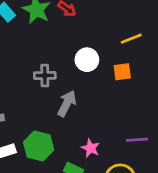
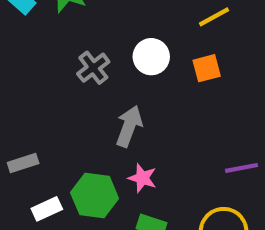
gray cross: (45, 76) -> (93, 68), moved, turned -30
pink star: (91, 148) -> (142, 178), moved

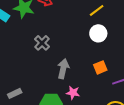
white circle: (151, 57) -> (98, 33), moved
orange square: (207, 68) -> (100, 67), moved

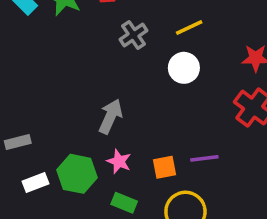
gray cross: (42, 43) -> (134, 35), moved
orange square: (100, 67) -> (165, 167), moved

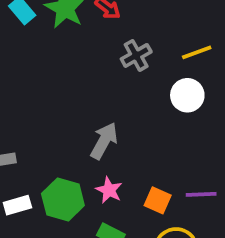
orange square: (165, 167) -> (158, 200), turned 30

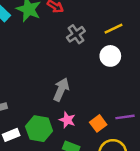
orange square: (158, 200) -> (98, 123), turned 35

